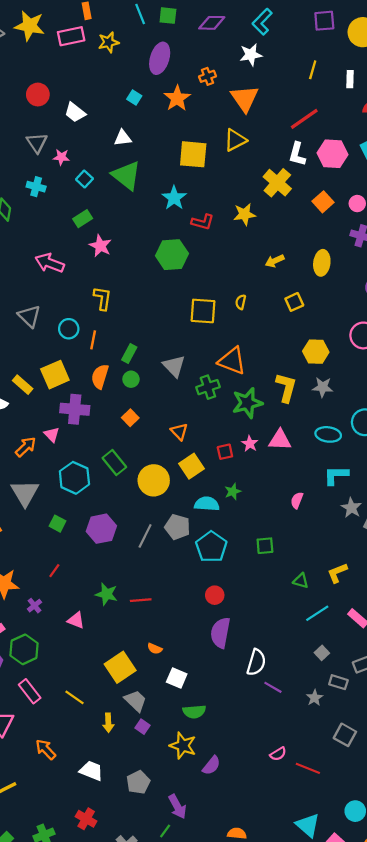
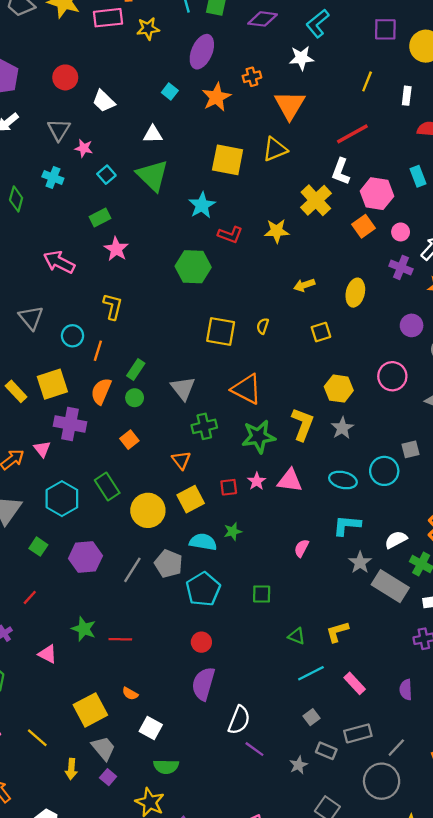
pink hexagon: (332, 154) -> (377, 194), moved
green cross: (208, 387) -> (204, 426), moved
gray star: (323, 387) -> (342, 428), turned 30

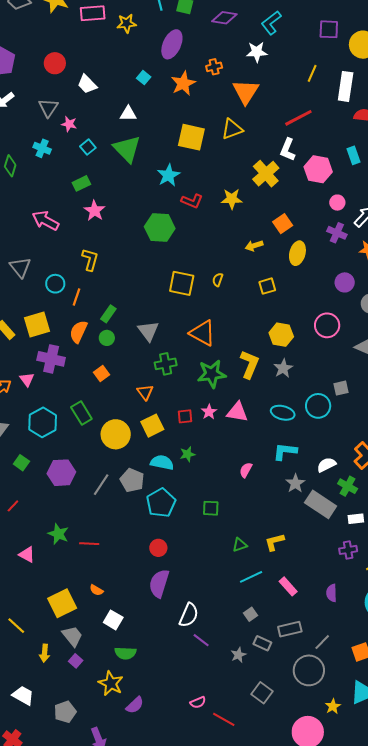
white rectangle: (407, 96) -> (346, 86), size x1.8
orange square: (363, 226) -> (283, 224), moved
green triangle: (297, 636) -> (240, 545), turned -42

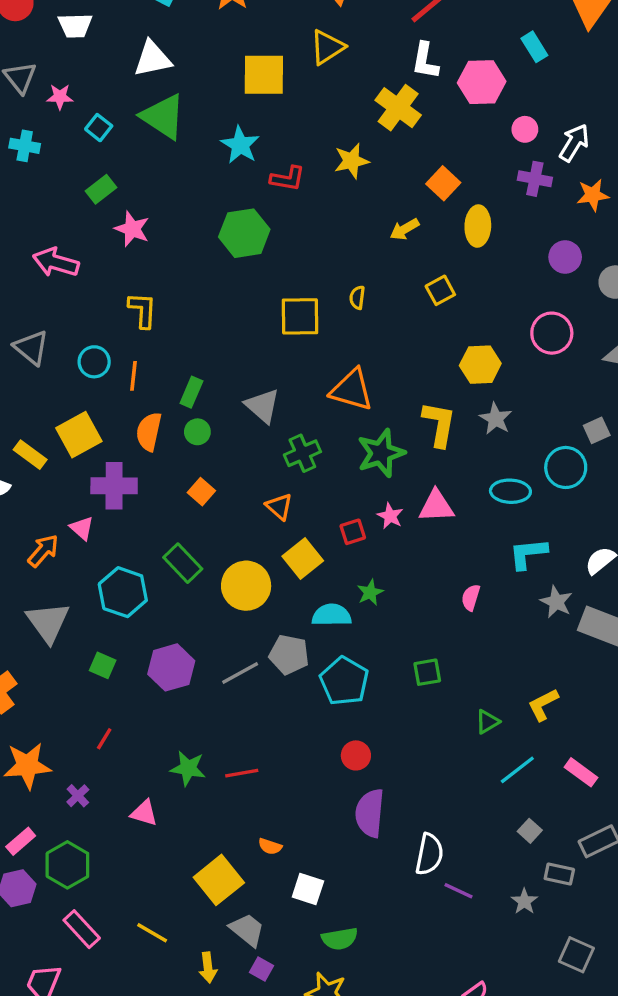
white trapezoid: (87, 84) -> (75, 25), turned -35
white triangle: (128, 114) -> (153, 59), size x1.4
gray line: (101, 485) -> (240, 673), turned 40

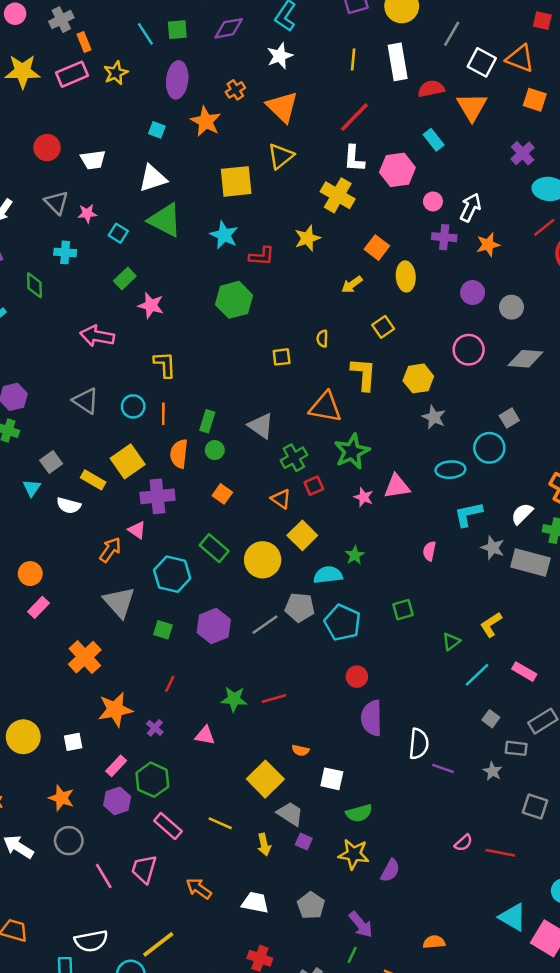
yellow square: (300, 316) -> (282, 357), size x0.6
yellow L-shape: (439, 424) -> (364, 374), moved
red square: (353, 532) -> (314, 486), moved

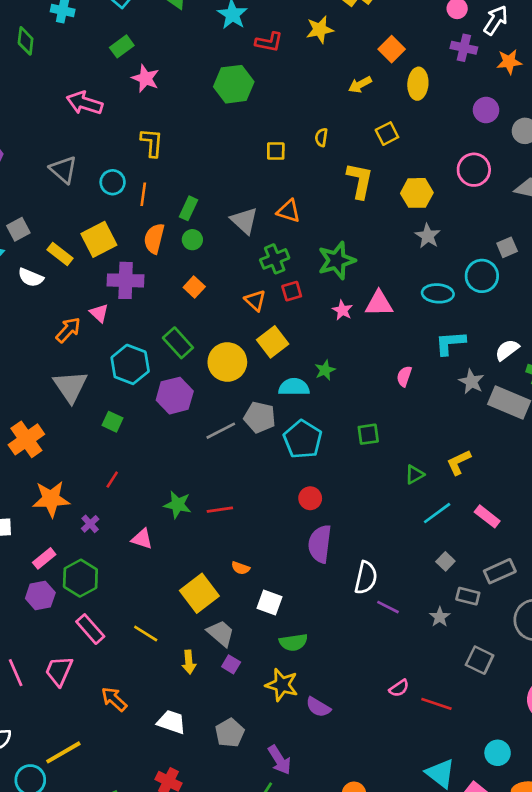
orange triangle: (325, 407) -> (289, 211), moved, size x0.7
purple hexagon: (214, 626) -> (175, 396), moved
purple semicircle: (390, 870) -> (318, 707), turned 85

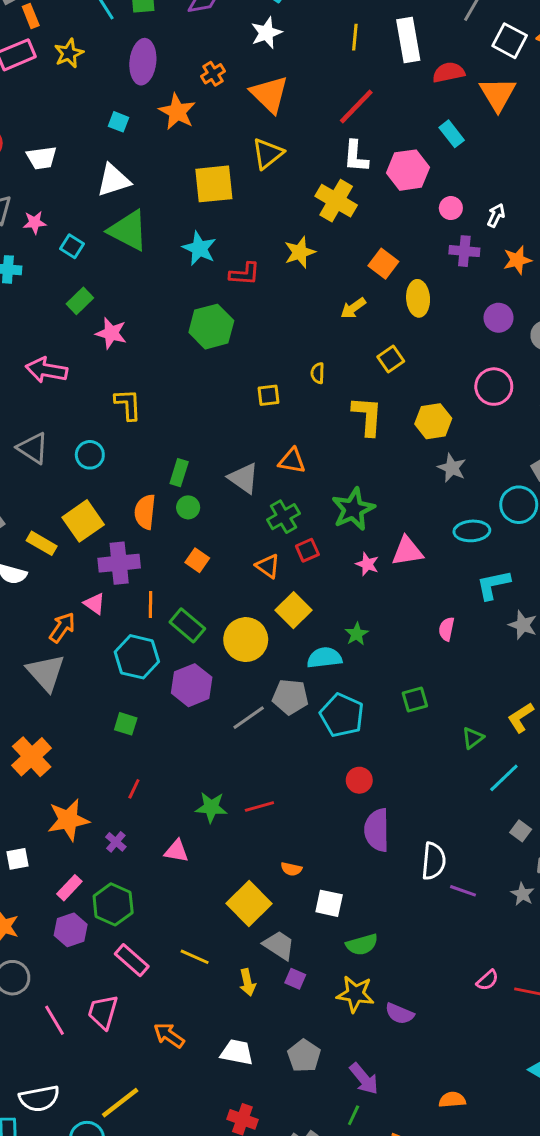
white arrow: (496, 20) -> (496, 215), size x0.7
orange line: (143, 194) -> (150, 605), moved
gray triangle: (70, 386) -> (46, 673), moved

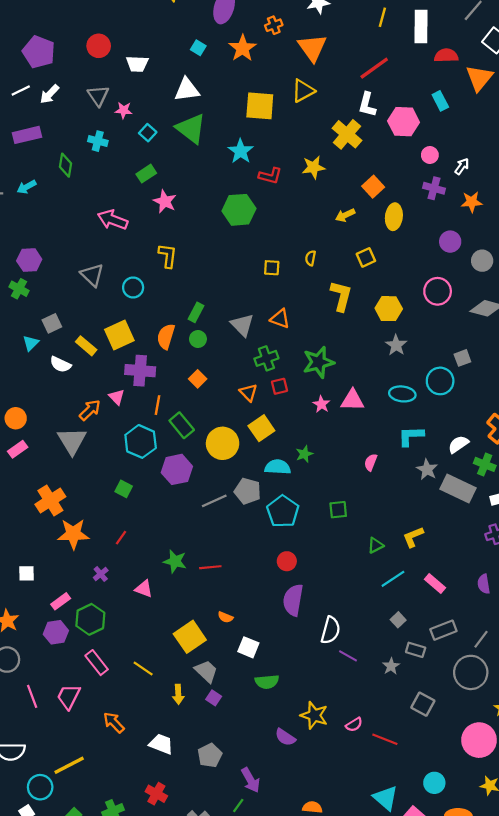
orange star: (68, 820) -> (73, 534), moved
yellow star: (355, 994) -> (314, 715), moved

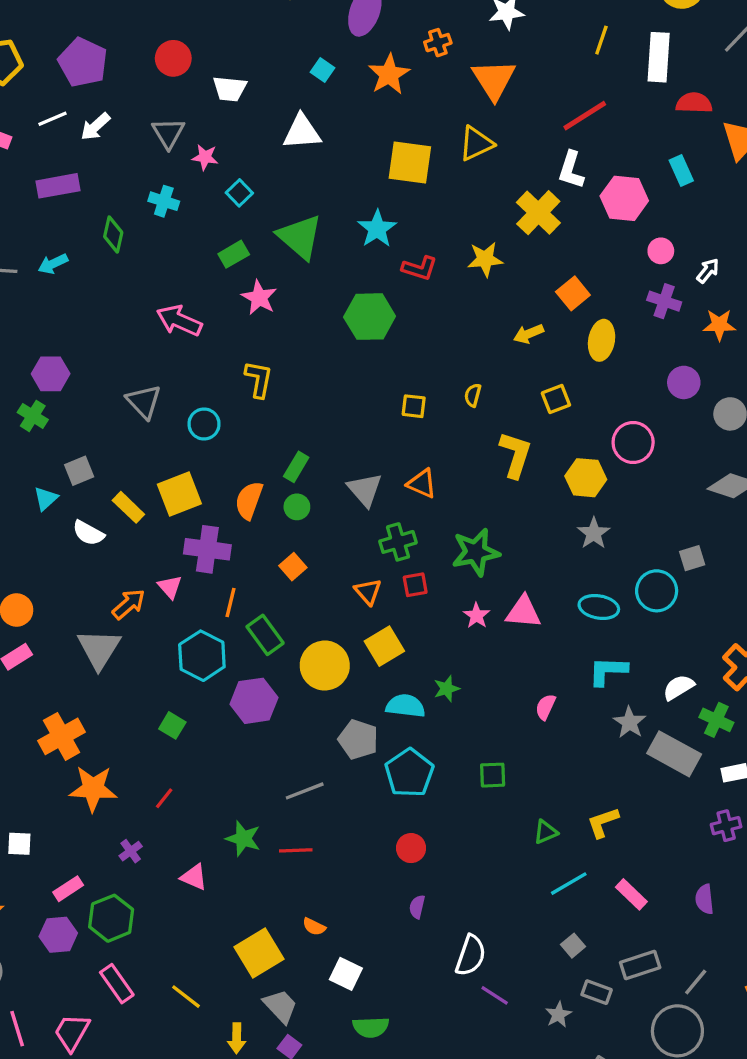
green triangle: (191, 129) -> (300, 237), moved
pink circle: (438, 291) -> (633, 442), moved
gray line: (214, 501) -> (305, 791), moved
purple semicircle: (293, 600) -> (417, 907), size x0.5

